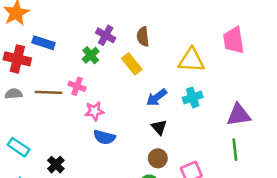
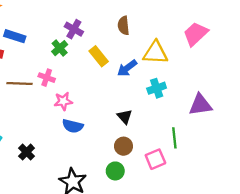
brown semicircle: (143, 37) -> (124, 26), moved
pink trapezoid: (234, 40) -> (196, 34), turned 56
blue arrow: (157, 97) -> (127, 68), moved
green line: (235, 150) -> (174, 138), moved

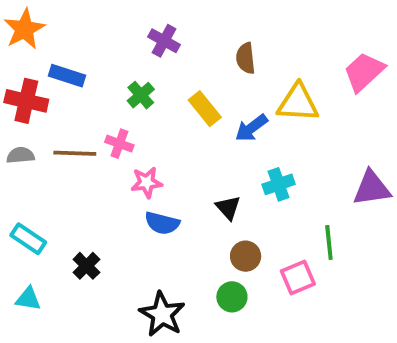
purple cross: (74, 29) -> (164, 41), moved
cyan cross: (157, 88) -> (279, 184), moved
black triangle: (125, 117) -> (228, 208), moved

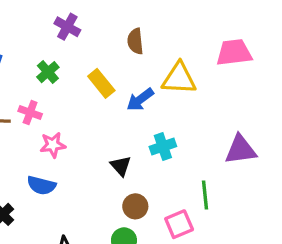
pink trapezoid: (364, 72) -> (234, 53), turned 36
blue semicircle: (162, 223) -> (41, 185), moved

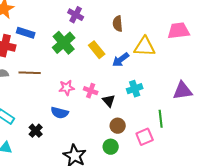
green cross: (48, 72) -> (64, 43), size x1.6
pink cross: (30, 112) -> (91, 91), moved

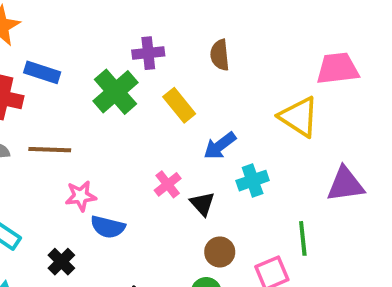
purple cross: (76, 15) -> (148, 53), moved, turned -35
yellow triangle: (145, 47) -> (299, 117), moved, turned 30
blue arrow: (121, 60) -> (220, 146), moved
pink star: (67, 88) -> (81, 196), moved
pink cross: (91, 91) -> (168, 184), turned 32

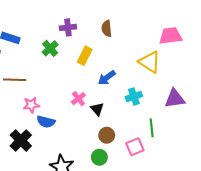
green cross: (115, 92) -> (50, 48), size x0.7
yellow rectangle: (179, 105) -> (85, 56), turned 66
cyan cross: (253, 181) -> (134, 97), moved
black cross: (61, 262) -> (21, 140), size x1.5

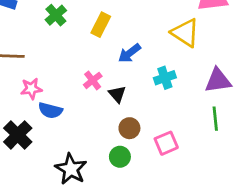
green line: (152, 128) -> (215, 119), moved

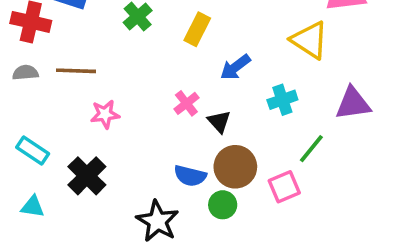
blue semicircle: (50, 110) -> (190, 176), moved
green line: (215, 119) -> (311, 149), moved, turned 45
brown circle: (129, 128) -> (235, 167), size x1.5

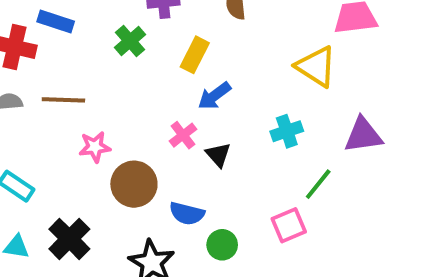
blue arrow: (235, 67) -> (214, 96), moved
brown circle: (235, 167) -> (134, 184), moved
black cross: (87, 176) -> (69, 239), moved

